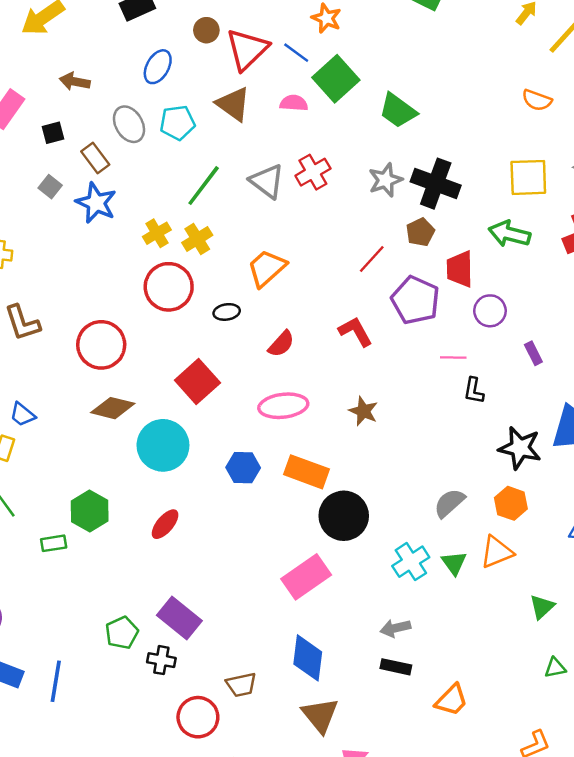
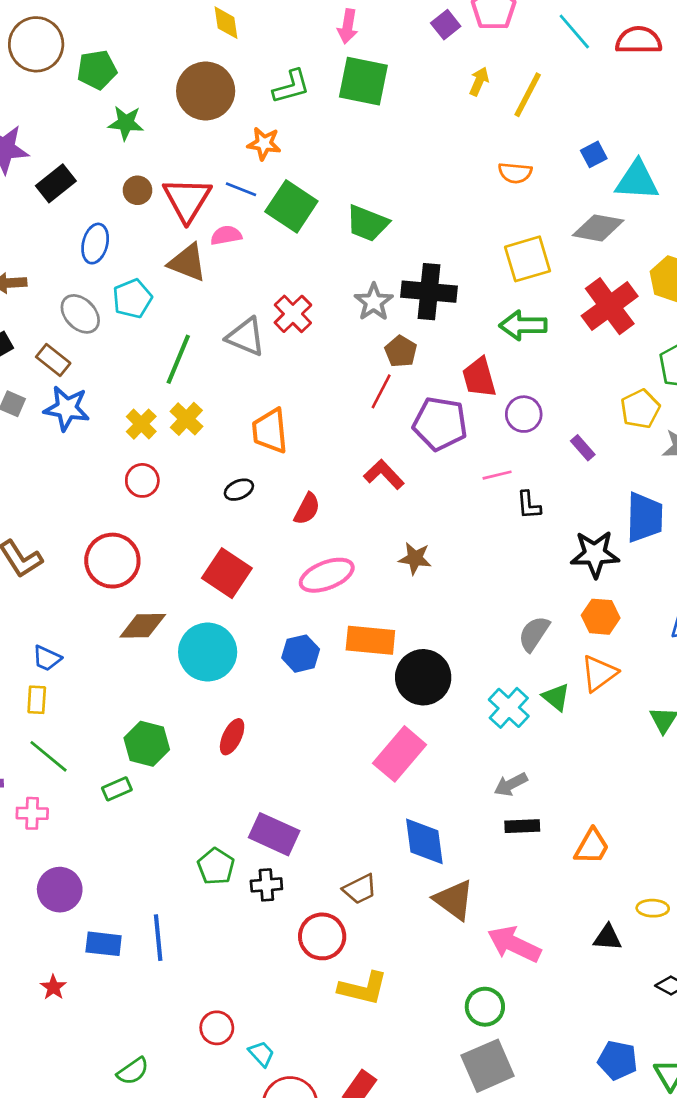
pink semicircle: (294, 103) -> (226, 235), moved
brown pentagon: (420, 232) -> (401, 351), moved
orange trapezoid: (267, 268) -> (270, 431), turned -39
red circle: (169, 287) -> (142, 480), moved, size x0.6

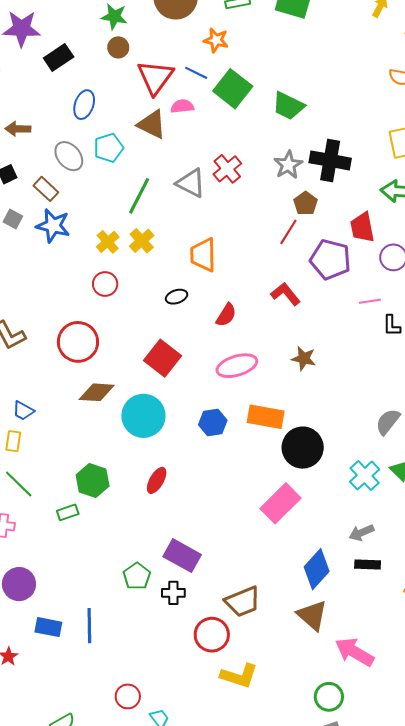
brown circle: (137, 190) -> (118, 47), moved
blue diamond: (424, 841) -> (317, 569), moved, turned 45
brown trapezoid: (360, 889) -> (243, 602), size x1.4

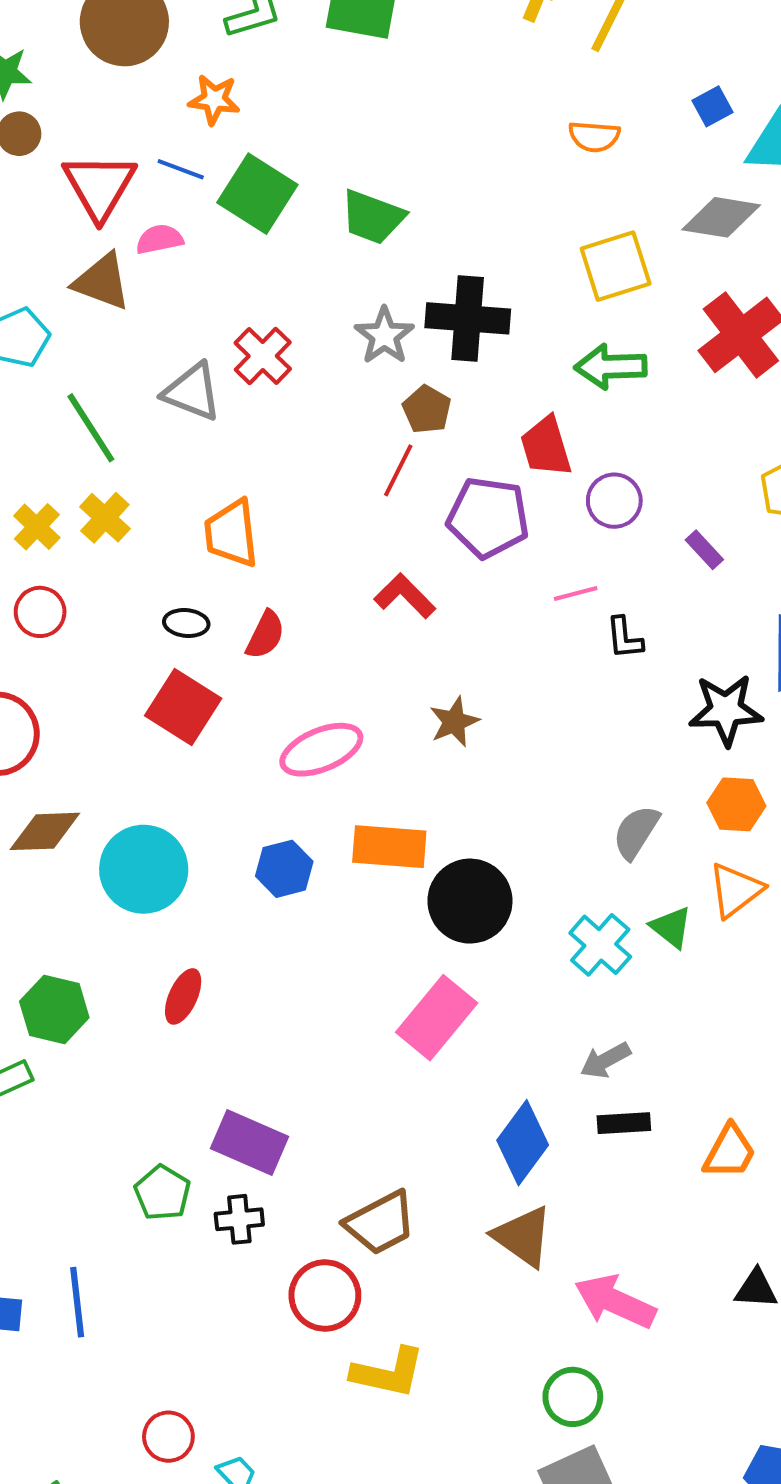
green line: (139, 196) -> (91, 428), turned -54
black ellipse: (177, 297) -> (186, 623), turned 30
red semicircle: (226, 315) -> (265, 635), moved
red square: (163, 358) -> (183, 707), moved
brown star: (304, 358) -> (454, 722), turned -30

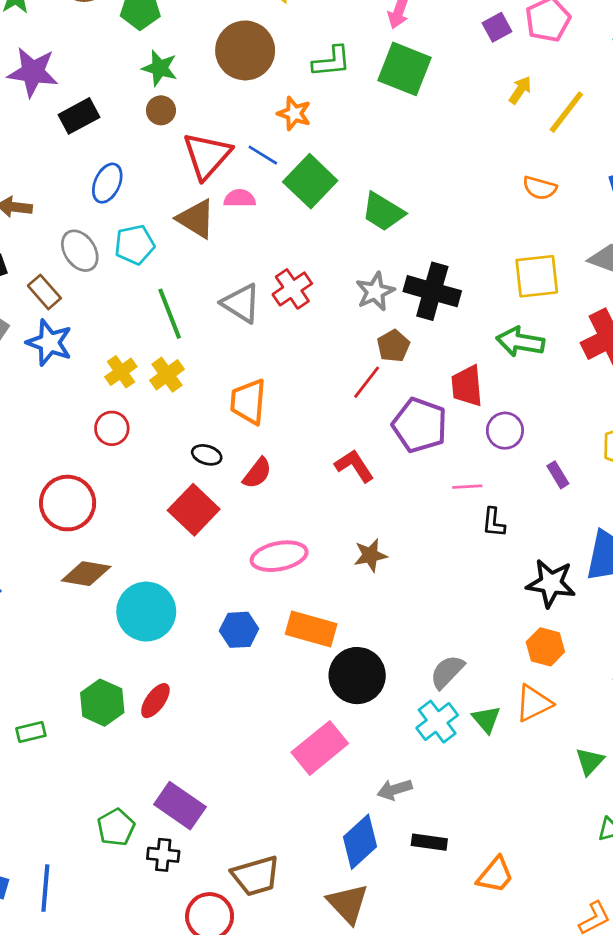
gray semicircle: (636, 832) -> (447, 672), moved
green hexagon: (54, 1010) -> (102, 703), moved
gray arrow: (605, 1060) -> (395, 790), moved

